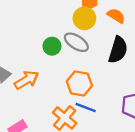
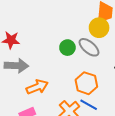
orange arrow: (26, 80) -> (37, 87), moved

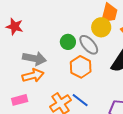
gray arrow: (16, 66) -> (34, 59), moved
orange hexagon: (86, 83) -> (81, 67), moved

